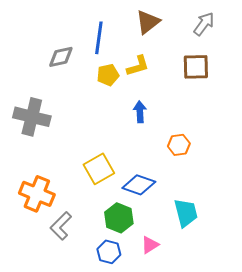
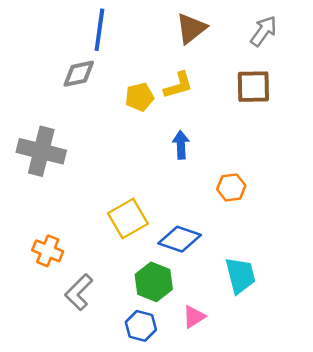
blue line: (99, 38) -> (99, 30), moved
orange cross: (37, 194) -> (48, 251), size x0.7

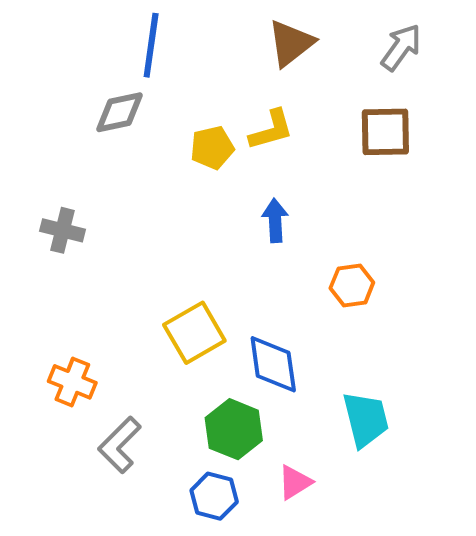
gray cross: (41, 151) -> (62, 230), size x0.6
blue diamond: (180, 239) -> (273, 364), turned 63

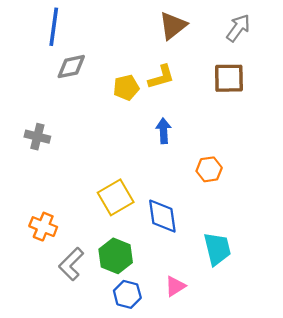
blue line: (151, 45) -> (54, 27), moved
green hexagon: (234, 429) -> (116, 256), moved

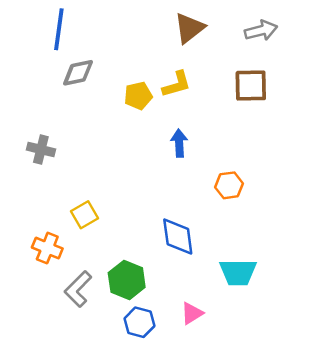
gray arrow: (238, 28) -> (261, 31), turned 40
yellow square: (116, 197) -> (84, 215), moved, size x0.7
cyan trapezoid: (217, 249) -> (238, 272), turned 104

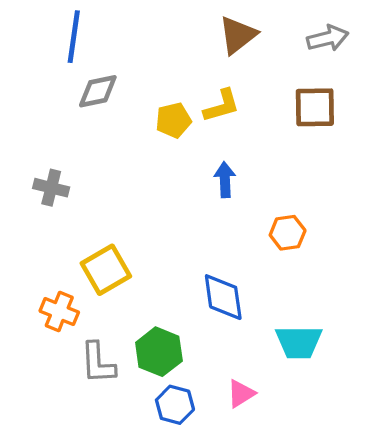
yellow square: (84, 215) -> (106, 270), size x1.4
gray L-shape: (78, 289) -> (98, 363), turned -48

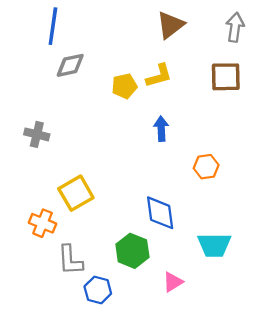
gray arrow: (328, 38) -> (235, 27), turned -68
green hexagon: (159, 352) -> (132, 251), moved
blue hexagon: (175, 405) -> (98, 290), moved

